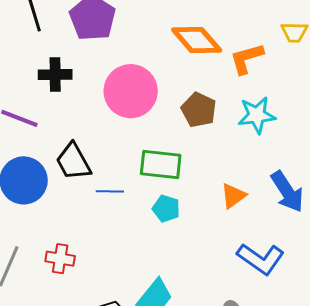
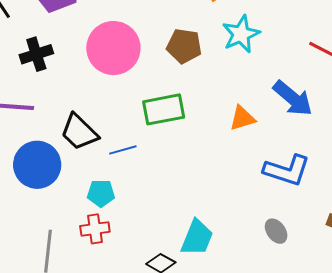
orange triangle: (233, 196) -> (242, 118), turned 36
cyan pentagon: (166, 209) -> (101, 193), moved

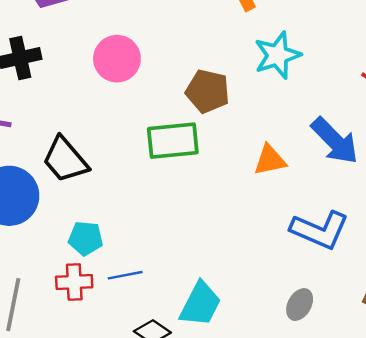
brown pentagon: (184, 46) -> (208, 91), moved
pink circle: (113, 48) -> (117, 59), size x0.7
blue line: (123, 150) -> (125, 275), moved
gray ellipse: (276, 231) -> (300, 305), turned 60

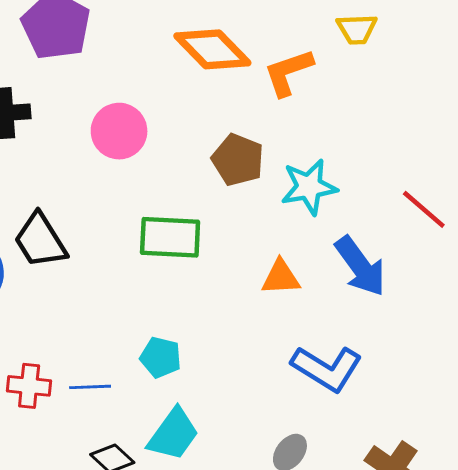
cyan star: (277, 55) -> (309, 187), moved
brown pentagon: (208, 91) -> (238, 160), moved
cyan pentagon: (86, 238) -> (161, 357), moved

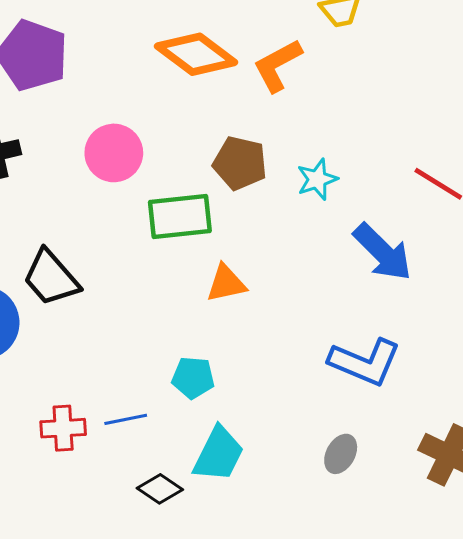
cyan star: (309, 187) -> (317, 179), size x0.7
green rectangle: (170, 237) -> (180, 217), moved
orange triangle: (281, 277) -> (226, 283), moved

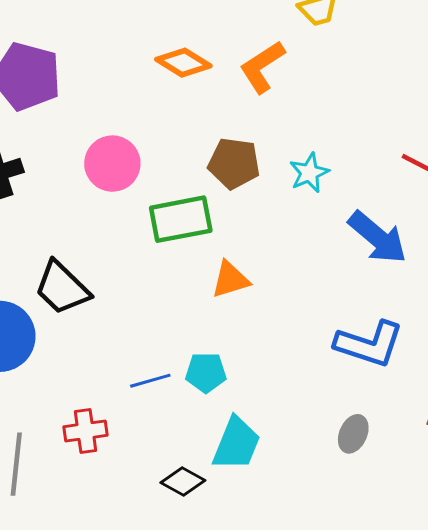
orange diamond: (196, 54) -> (183, 63), size x0.7
blue line: (126, 419) -> (150, 381), moved

